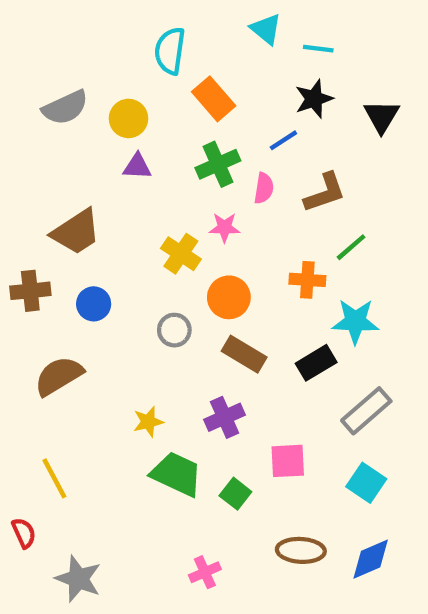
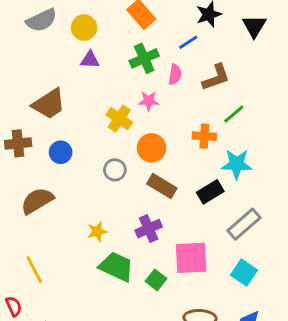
pink square: (288, 461) -> (191, 258), size x1.4

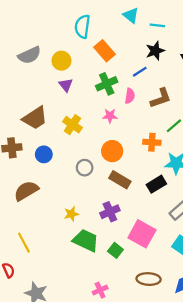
purple triangle: (90, 60) -> (66, 85), turned 48
yellow cross: (119, 119) -> (72, 125), moved
pink square: (191, 258) -> (142, 234), turned 32

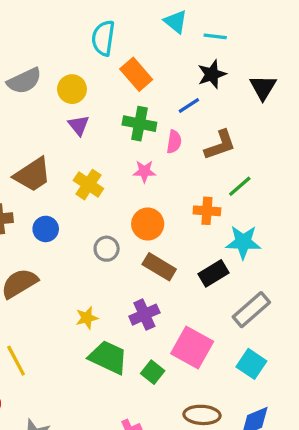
green cross: (107, 84) -> (139, 124), turned 35

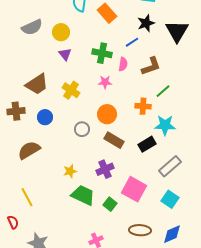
orange rectangle: (136, 74) -> (107, 13), moved
black triangle: (263, 87) -> (177, 31), size x1.4

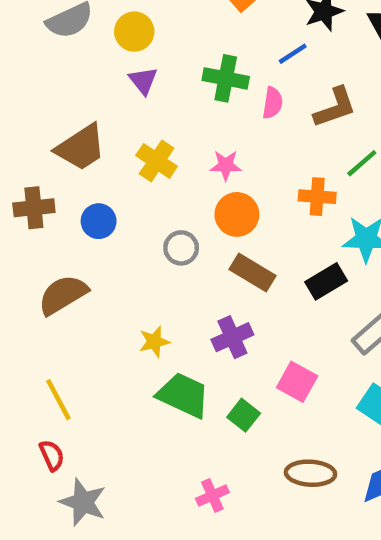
pink star: (105, 82) -> (226, 165), moved
pink square: (134, 189) -> (297, 382), size x0.7
red semicircle: (13, 222) -> (52, 455), moved

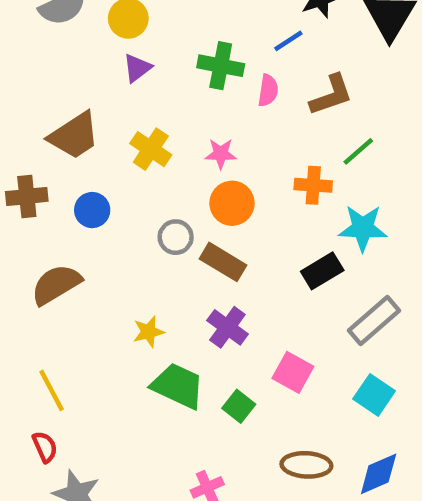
purple triangle: (143, 81) -> (137, 68), turned 32
brown rectangle: (252, 272) -> (223, 262), moved
purple cross: (232, 337) -> (227, 327), turned -30

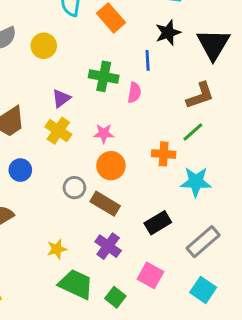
blue line: (288, 41) -> (148, 60), turned -60
purple triangle: (137, 68) -> (61, 98), moved
brown L-shape: (331, 95) -> (200, 95), moved
black rectangle: (322, 271) -> (158, 223), moved

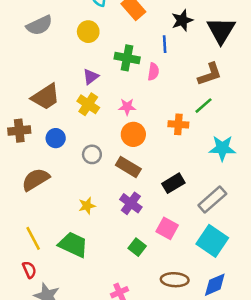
yellow circle: (44, 46) -> (88, 32), moved
cyan star: (196, 182) -> (222, 148), moved
gray circle: (74, 188) -> (92, 154), moved
green trapezoid: (76, 284) -> (73, 245), moved
cyan square: (203, 290) -> (212, 241), size x1.4

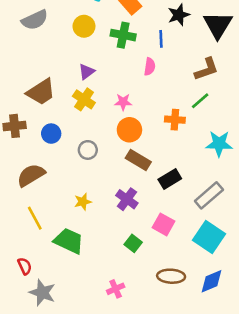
green cross: (127, 58) -> (123, 35), moved
brown rectangle: (128, 167) -> (138, 160), moved
yellow line: (33, 238) -> (35, 218), moved

